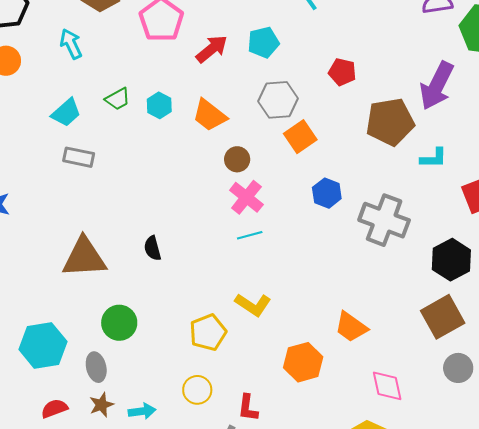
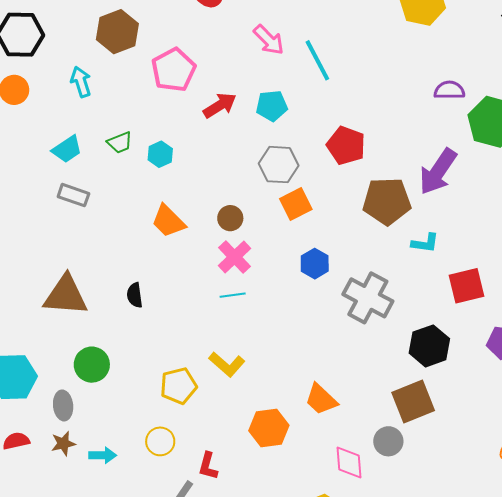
red pentagon: (342, 72) -> (346, 145), size x1.4
orange trapezoid: (210, 115) -> (168, 221), moved
gray circle: (458, 368) -> (388, 441), moved

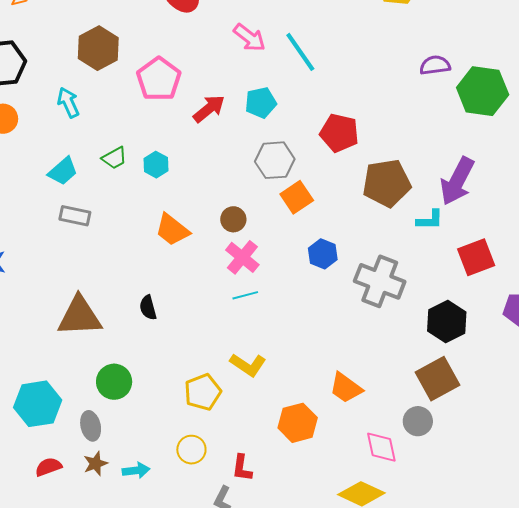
purple arrow: (438, 172) -> (457, 181), moved

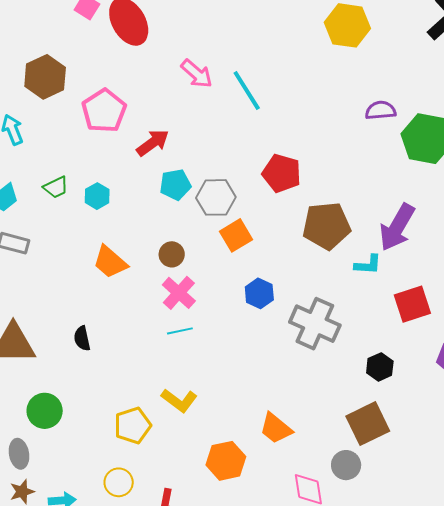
cyan pentagon: (261, 103) -> (175, 185), moved
black hexagon: (447, 322) -> (380, 367), size x0.7

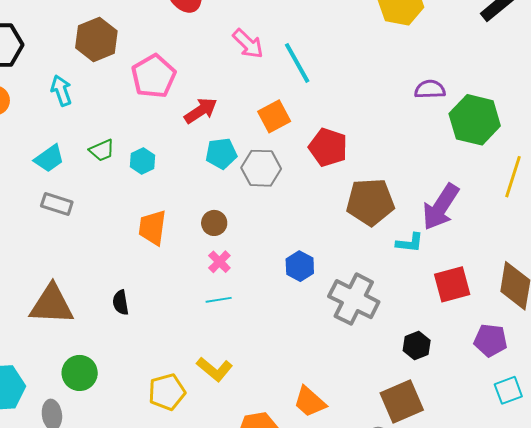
orange square: (236, 235) -> (274, 116), moved
orange trapezoid: (110, 262) -> (152, 228), turned 54
pink cross: (179, 293) -> (219, 262), size x0.7

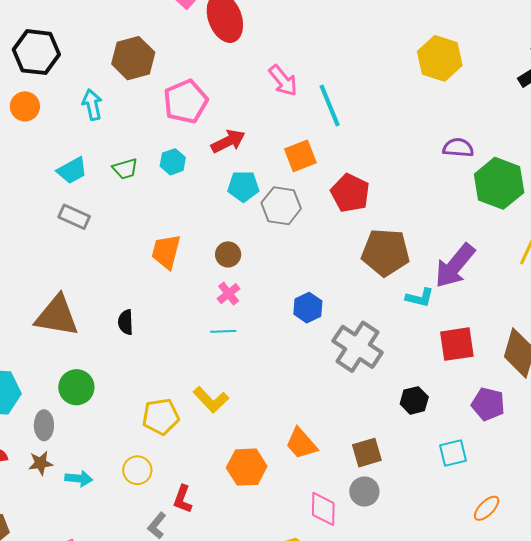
cyan hexagon: (143, 161) -> (173, 162), moved
cyan square: (508, 390) -> (453, 453), moved
brown square: (402, 401) -> (367, 453), moved, size x0.7

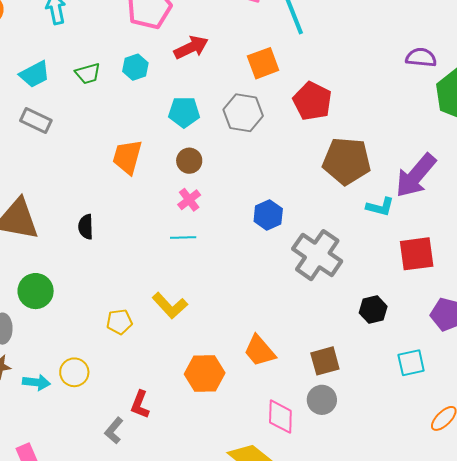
cyan pentagon: (243, 186) -> (184, 112), moved
yellow pentagon: (161, 417) -> (119, 322), size x0.7
yellow circle: (137, 470) -> (74, 372), moved

